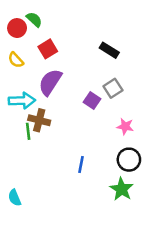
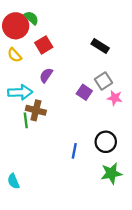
red circle: (17, 28) -> (16, 26), size x1.5
purple semicircle: (50, 82) -> (46, 75), size x0.6
pink star: (125, 126) -> (115, 98), moved
black circle: (129, 160) -> (106, 142), moved
green star: (122, 189) -> (111, 173), turned 30

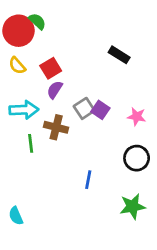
red square: (44, 45) -> (51, 68), moved
gray square: (103, 81) -> (84, 108), moved
brown cross: (36, 110) -> (56, 127), moved
black circle: (106, 142) -> (137, 158), moved

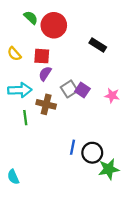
red circle: (19, 31) -> (54, 25), moved
red square: (51, 68) -> (42, 56), turned 35
black circle: (137, 158) -> (92, 153), moved

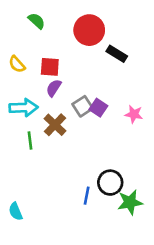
red circle: (54, 25) -> (89, 30), moved
brown cross: (46, 104) -> (55, 125), turned 30
blue line: (72, 147) -> (87, 196), moved

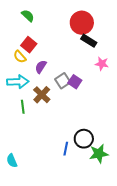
red circle: (89, 30) -> (82, 23), moved
yellow semicircle: (17, 64) -> (20, 57), moved
red square: (50, 67) -> (29, 45), moved, turned 35
pink star: (134, 114) -> (102, 64), moved

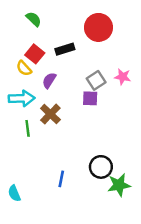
black rectangle: (89, 41) -> (65, 49), moved, turned -49
gray square: (63, 81) -> (96, 80), moved
purple square: (75, 82) -> (90, 98), turned -32
blue line: (66, 149) -> (61, 179), moved

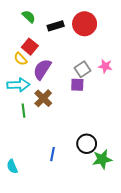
black rectangle: (65, 49) -> (56, 26), moved
purple semicircle: (49, 80) -> (42, 69), size x1.5

